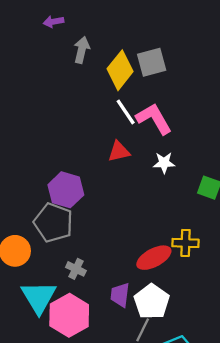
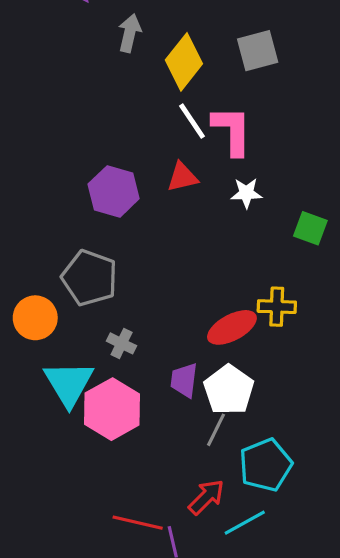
gray square: (152, 62) -> (258, 51), moved
pink L-shape: (154, 119) -> (232, 131), turned 30
purple hexagon: (66, 190) -> (114, 191), moved

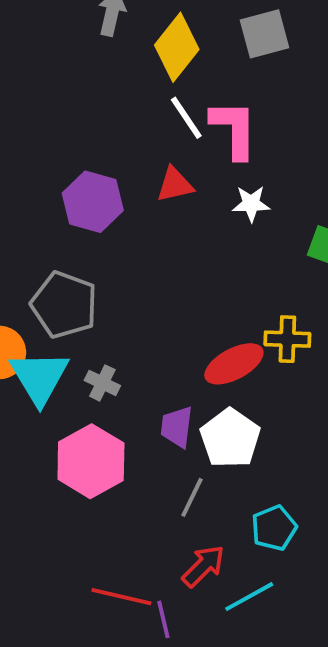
cyan triangle: (69, 383) -> (39, 377), moved
gray line: (216, 430) -> (192, 497), moved
cyan pentagon: (266, 465) -> (274, 528), size x0.7

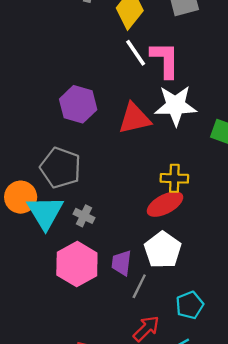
red triangle: (175, 185) -> (134, 118), moved, size x1.4
white star: (251, 204) -> (176, 106), size x1.8
yellow cross: (287, 339) -> (174, 178), moved
purple trapezoid: (177, 427) -> (122, 263), moved

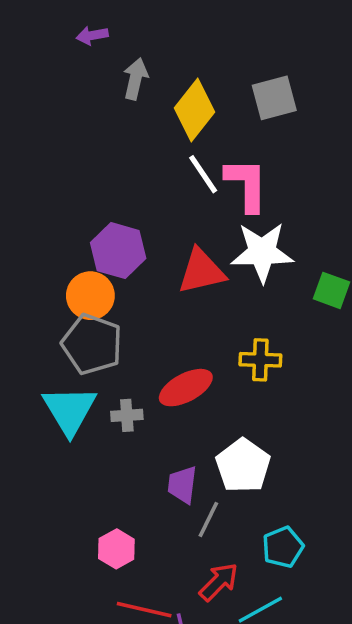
orange circle: (21, 197) -> (90, 296), moved
red ellipse: (165, 204) -> (186, 388), moved
gray cross: (84, 216) -> (127, 415), turned -30
pink hexagon: (77, 264) -> (116, 549), moved, size x0.6

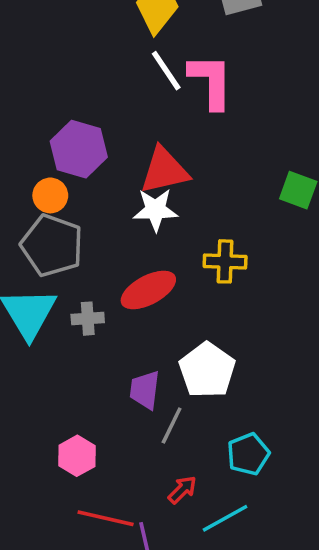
white star: (262, 252) -> (155, 210), moved, size x0.7
orange circle: (90, 296) -> (50, 195), size x0.7
red arrow: (219, 582) -> (182, 490), size x0.7

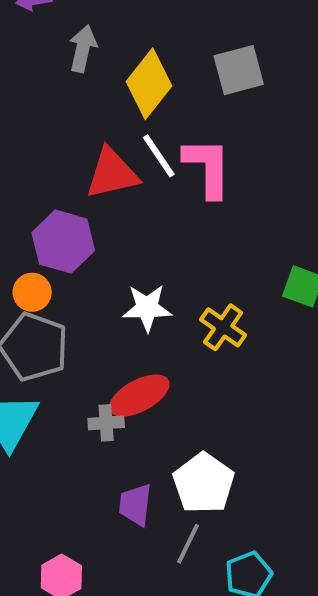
red triangle: (164, 171) -> (112, 173), moved
yellow cross: (225, 261) -> (223, 327), moved, turned 33
gray cross: (88, 319) -> (106, 423), moved
gray line: (172, 426) -> (188, 544), moved

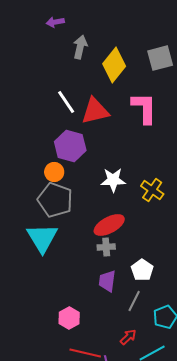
white line: (159, 156) -> (66, 102), moved
gray cross: (106, 423) -> (106, 247), moved
white pentagon: (204, 483) -> (142, 270), size x0.7

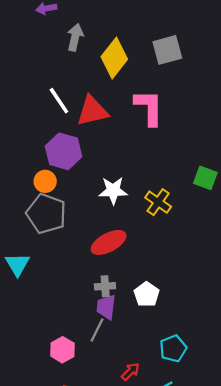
cyan triangle: (42, 238) -> (17, 264), moved, size x0.7
gray cross: (106, 247) -> (105, 286), moved
gray line: (134, 301) -> (97, 330), moved

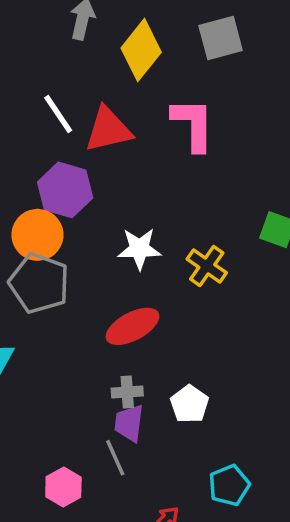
orange circle: (45, 181) -> (37, 235), size x1.5
gray line: (97, 330) -> (115, 458), turned -50

